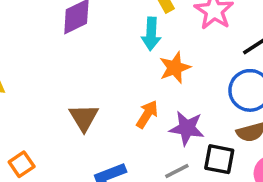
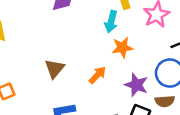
purple star: (187, 128) -> (136, 85), moved

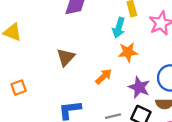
brown triangle: (55, 69) -> (66, 57), moved

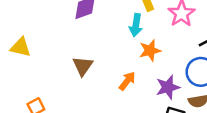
purple star: (139, 87) -> (168, 87), turned -30

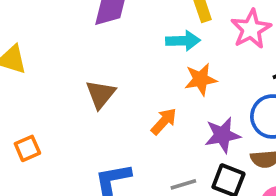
cyan arrow: (136, 25) -> (183, 41), turned -105

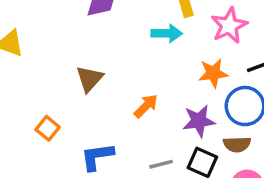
orange star: (201, 79) -> (213, 73), moved
orange square: (27, 148) -> (48, 128), moved, turned -30

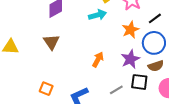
brown triangle: (89, 79) -> (51, 42), moved

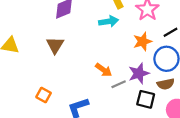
orange arrow: (98, 60) -> (104, 70), turned 91
gray line: (116, 90) -> (119, 84), moved

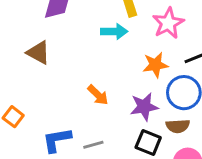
brown triangle: (55, 45) -> (38, 53), turned -42
gray line: (119, 84) -> (93, 145), moved

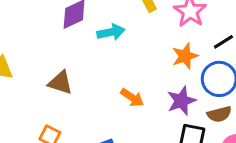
cyan arrow: (114, 31) -> (111, 32), moved
brown triangle: (38, 53) -> (60, 83), moved

